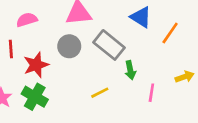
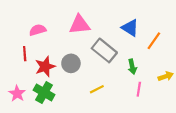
gray circle: (69, 46) -> (71, 63), moved
green arrow: (130, 70) -> (132, 67), moved

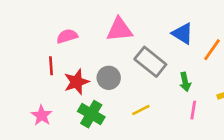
green cross: (44, 92) -> (91, 114), moved

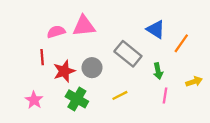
pink triangle: (119, 30) -> (84, 26), moved

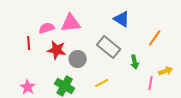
blue triangle: (156, 29) -> (122, 19), moved
red line: (42, 57) -> (29, 43), moved
red star: (64, 71) -> (57, 50), moved, turned 30
pink line: (165, 95) -> (151, 83), moved

